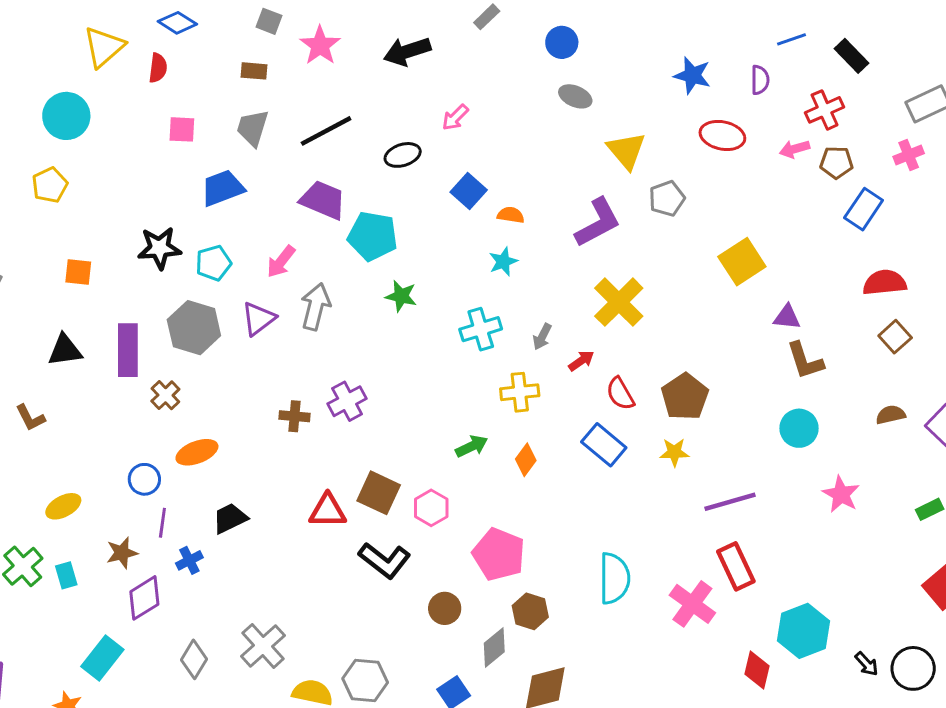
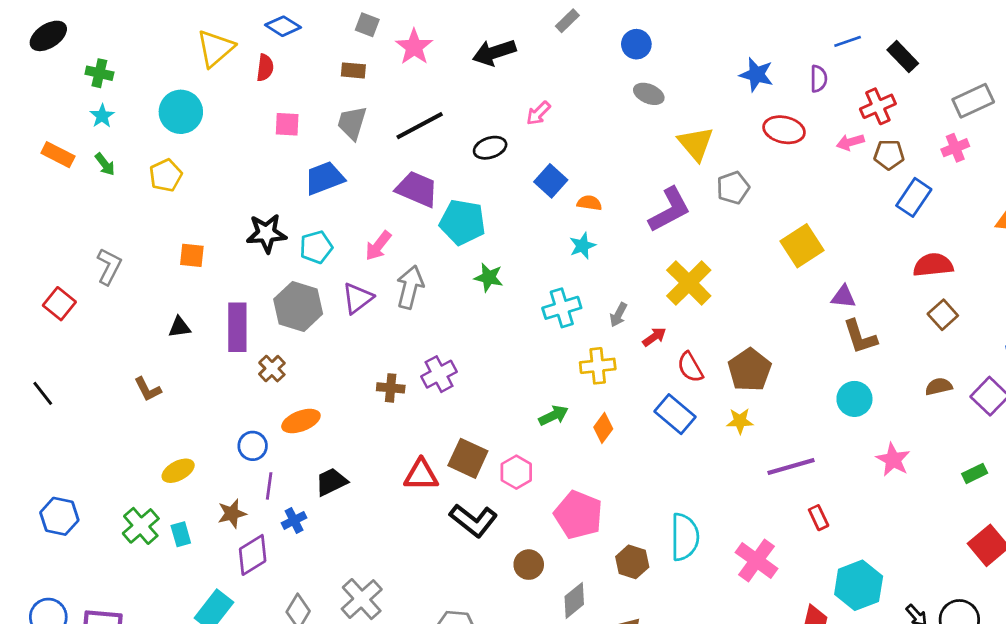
black triangle: (65, 350) -> (179, 327), size x0.7
red rectangle: (736, 566) -> (819, 518), moved, size x0.6
brown hexagon: (530, 611) -> (632, 562), moved

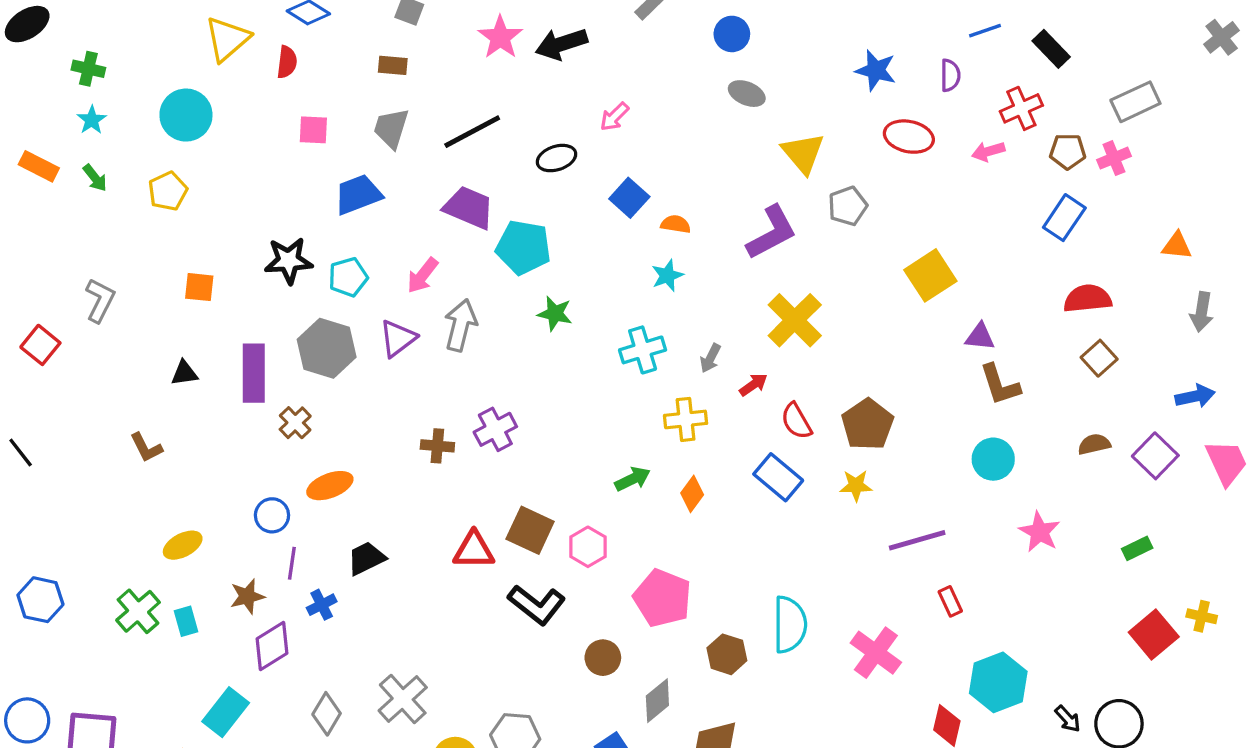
pink star: (414, 47) -> (500, 37), moved
brown pentagon: (889, 155) -> (1068, 151), moved

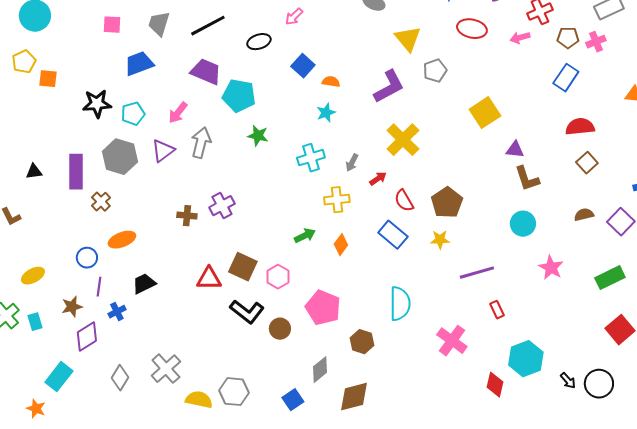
orange square: (199, 287) -> (48, 79), moved
green rectangle: (1137, 548) -> (610, 278), size x1.6
cyan semicircle: (790, 625) -> (400, 304), moved
brown circle: (603, 658) -> (280, 329), moved

